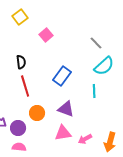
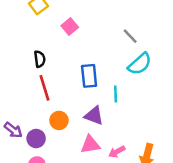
blue rectangle: (62, 76) -> (89, 76), turned -42
cyan line: (94, 91) -> (116, 94), moved

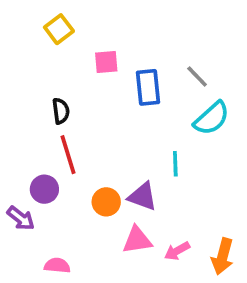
pink square: (70, 26) -> (106, 62), turned 35
blue rectangle: (89, 76) -> (148, 87), moved
orange circle: (59, 120) -> (106, 202), moved
purple circle: (36, 139) -> (44, 189), moved

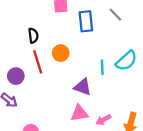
cyan semicircle: (212, 118) -> (126, 61), moved
purple circle: (44, 189) -> (16, 76), moved
orange circle: (106, 202) -> (61, 53), moved

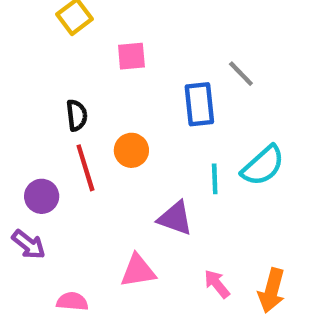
blue rectangle: (86, 21) -> (199, 104), moved
pink triangle: (79, 113) -> (138, 271), moved
pink arrow: (103, 120) -> (217, 284), turned 80

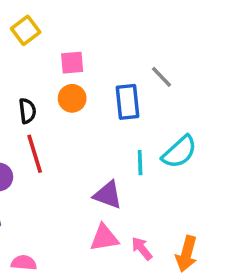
orange circle: (131, 150) -> (72, 98), moved
pink triangle: (138, 271) -> (104, 238), moved

